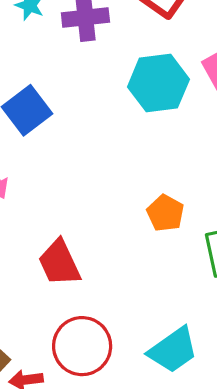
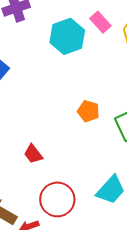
red trapezoid: (59, 263) -> (33, 154), size x0.7

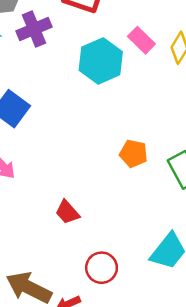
red circle: (57, 199) -> (102, 268), size x0.7

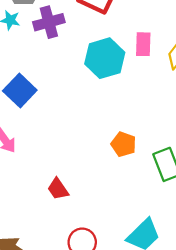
pink rectangle: (141, 40) -> (143, 44), turned 40

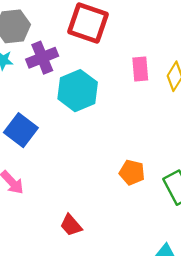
cyan hexagon: (105, 58) -> (78, 91), moved

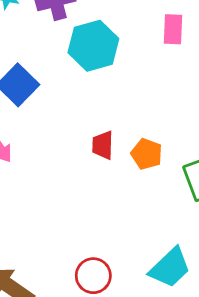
red trapezoid: (71, 225) -> (103, 145), moved, turned 35

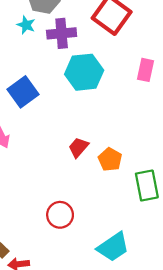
red trapezoid: (103, 145) -> (78, 147), turned 30
red circle: (93, 276) -> (60, 215), moved

